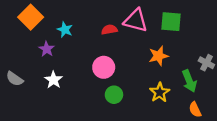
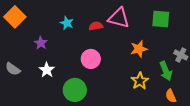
orange square: (31, 17) -> (15, 17), moved
green square: (171, 22) -> (161, 19), moved
cyan star: (65, 30) -> (67, 23), moved
green circle: (114, 95) -> (75, 90), moved, size x1.5

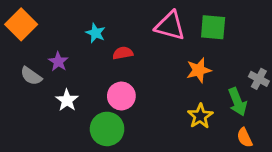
green square: (161, 19) -> (213, 27), moved
red semicircle: (96, 26) -> (123, 53), moved
pink circle: (91, 59) -> (121, 96), moved
gray semicircle: (13, 69) -> (31, 76), moved

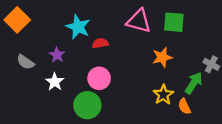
cyan star: (96, 33) -> (78, 27), size x1.5
purple star: (58, 62) -> (57, 55), moved
green arrow: (237, 102) -> (194, 83), turned -125
orange semicircle: (245, 138) -> (184, 106), moved

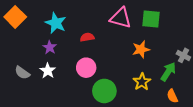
cyan star: (78, 27) -> (56, 23), moved
gray semicircle: (25, 62) -> (22, 73), moved
green circle: (87, 105) -> (104, 91), moved
orange semicircle: (184, 106) -> (172, 96), moved

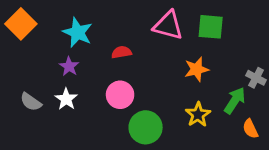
orange semicircle: (172, 96) -> (250, 129), moved

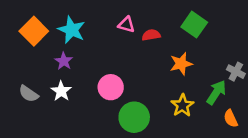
orange square: (21, 24) -> (34, 31), moved
pink triangle: (168, 25) -> (126, 25), moved, size x0.6
green square: (211, 27) -> (194, 25), turned 30
red semicircle: (121, 52) -> (151, 35), moved

